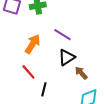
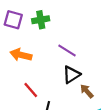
orange arrow: (33, 44) -> (21, 55), moved, turned -108

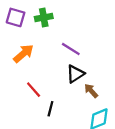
orange arrow: (21, 55) -> (23, 54), turned 125

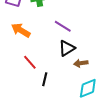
orange arrow: (23, 54) -> (21, 30), turned -108
brown arrow: (91, 91) -> (81, 63), turned -56

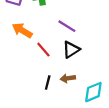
red line: (30, 62) -> (43, 50), moved
brown arrow: (81, 63) -> (68, 78), moved

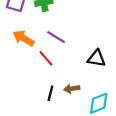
purple line: (67, 26) -> (56, 37), moved
black triangle: (71, 50) -> (96, 58), moved, turned 42

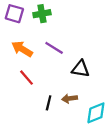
red line: (46, 58) -> (27, 78), moved
black triangle: (96, 58) -> (81, 69), moved

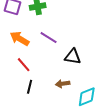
black line: (49, 103) -> (30, 87), moved

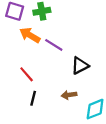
orange arrow: (20, 39) -> (30, 35), moved
black triangle: (73, 57) -> (80, 66), turned -36

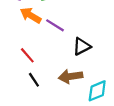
brown arrow: (69, 95) -> (71, 76), size x1.5
black line: (33, 98) -> (34, 80), turned -48

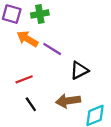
red line: (27, 55) -> (24, 79), turned -70

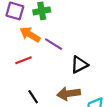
red line: (24, 79) -> (23, 60), moved

